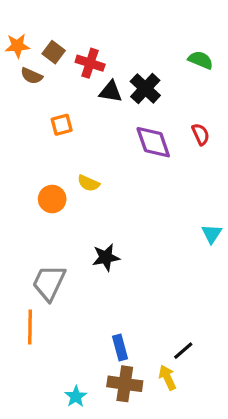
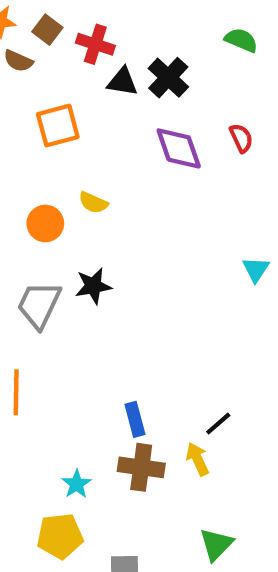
orange square: (62, 125) -> (58, 126), size x1.5
black star: (106, 257) -> (93, 286), moved
gray trapezoid: (49, 283) -> (39, 305), moved

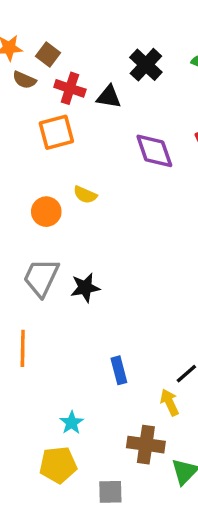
red cross: (95, 44) -> (70, 88), moved
black cross: (168, 78) -> (146, 65), moved
black star: (93, 286) -> (85, 288), moved
brown cross: (141, 467) -> (146, 445), moved

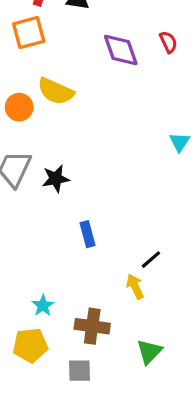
yellow semicircle: (85, 195) -> (56, 91), size x1.6
blue rectangle: (119, 370) -> (87, 234), moved
brown cross: (146, 445) -> (92, 326), moved

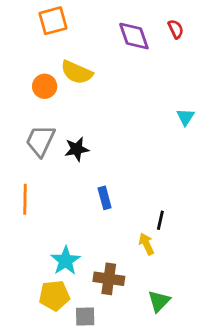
black line: (151, 260) -> (160, 220), turned -36
cyan star: (43, 306) -> (66, 261), size x1.5
gray square: (79, 371) -> (85, 316), moved

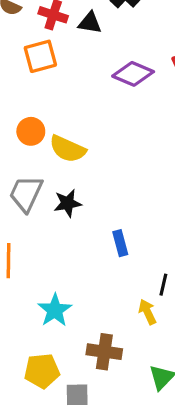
purple diamond: (134, 36) -> (133, 74), turned -48
yellow semicircle: (77, 72) -> (68, 149), moved
blue rectangle: (105, 198) -> (120, 243), moved
cyan star: (66, 261) -> (55, 310), moved

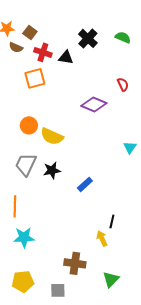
purple diamond: (133, 74) -> (94, 104), moved
blue rectangle: (120, 243) -> (85, 184), moved, turned 63
cyan star: (55, 310) -> (24, 237), moved, turned 30
yellow pentagon: (42, 371) -> (23, 281), moved

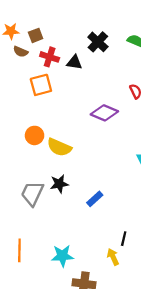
brown square: (30, 32) -> (36, 35), turned 32
gray trapezoid: (26, 164) -> (32, 193), moved
orange line: (15, 206) -> (19, 250), moved
cyan star: (24, 237) -> (62, 256), moved

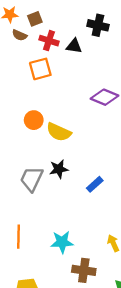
black cross: (98, 42) -> (98, 25), turned -30

